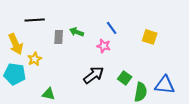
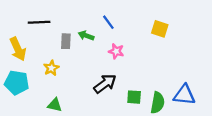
blue line: (112, 28) -> (108, 22), moved
yellow square: (150, 37) -> (160, 29), moved
yellow star: (35, 59) -> (51, 68), moved
green square: (125, 78) -> (134, 97), moved, turned -32

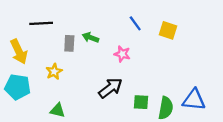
blue line: (108, 22) -> (135, 23), moved

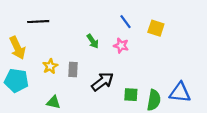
green arrow: (90, 37) -> (93, 41), moved, turned -144
gray rectangle: (69, 43) -> (73, 70), moved
pink star: (122, 54) -> (121, 46), moved

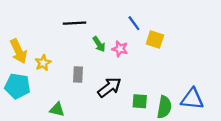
black line: (38, 22) -> (75, 23), moved
yellow square: (156, 28) -> (155, 39), moved
pink star: (121, 46) -> (120, 49), moved
yellow star: (50, 66) -> (43, 63), moved

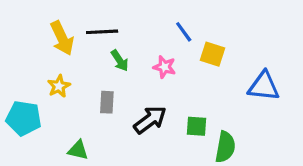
green arrow: (99, 44) -> (120, 61), moved
yellow arrow: (19, 51) -> (62, 38), moved
blue triangle: (192, 99) -> (264, 86), moved
green square: (140, 101) -> (196, 126), moved

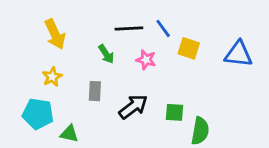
black line: (102, 32) -> (129, 28), moved
blue triangle: (264, 86) -> (238, 54), moved
cyan pentagon: (24, 118) -> (38, 114), moved

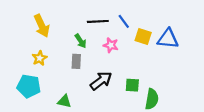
blue triangle: (238, 54) -> (168, 39), moved
gray rectangle: (95, 91) -> (76, 61), moved
green triangle: (69, 134) -> (64, 101), moved

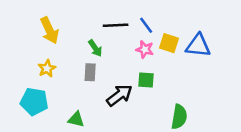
pink star: (111, 45) -> (145, 49), moved
green square: (132, 85) -> (146, 80), moved

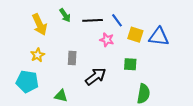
green arrow: (95, 48) -> (65, 15), moved
pink star: (145, 49) -> (107, 40), moved
green square: (146, 80) -> (130, 64), moved

